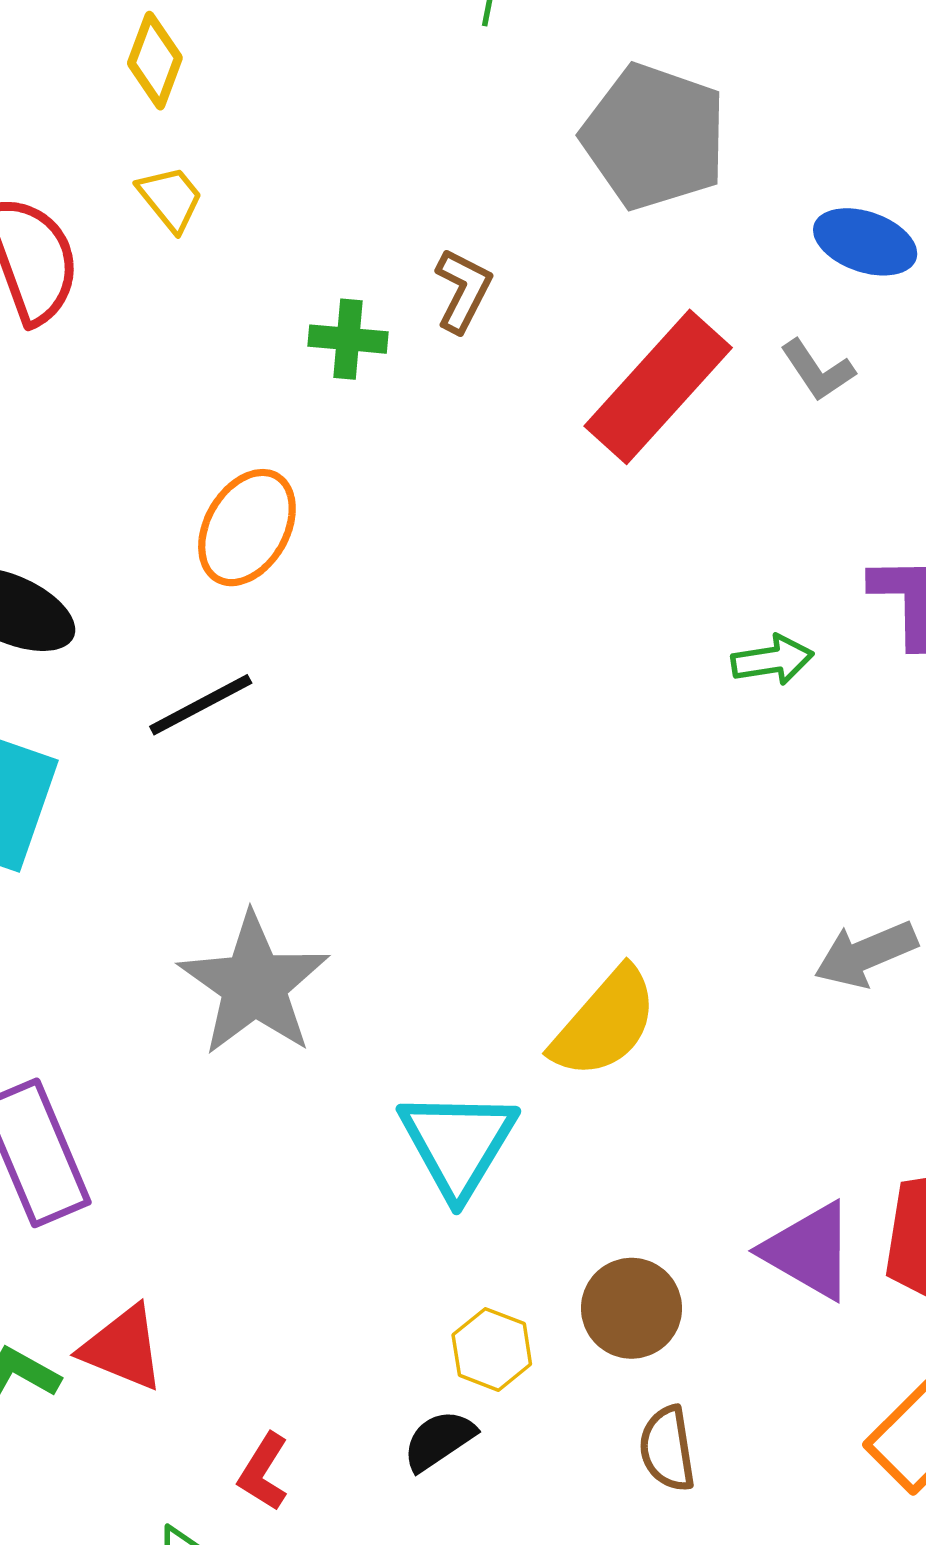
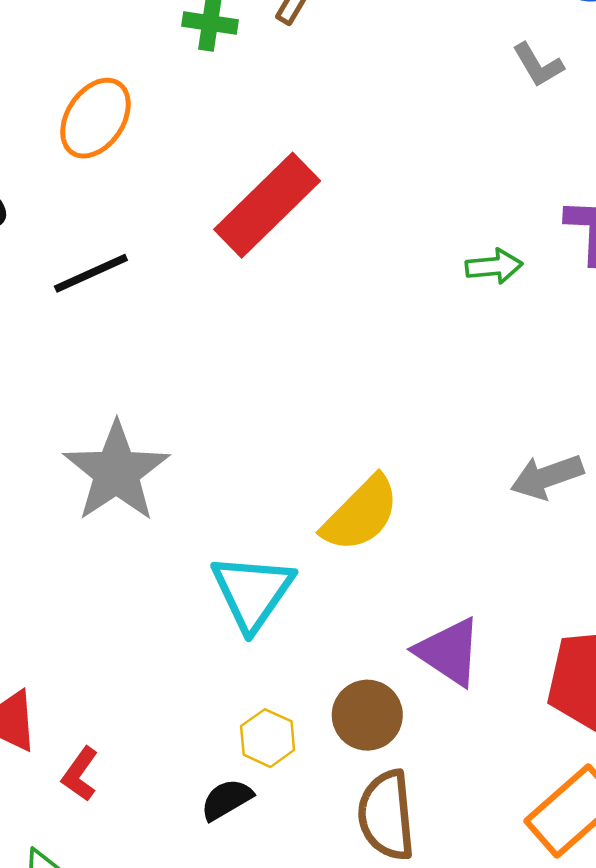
red rectangle: (658, 387) -> (267, 205), moved
orange ellipse: (247, 528) -> (95, 118), moved
purple triangle: (809, 1251) -> (449, 652), moved
brown semicircle: (667, 1449) -> (386, 815), size x1.5
red L-shape: (264, 1472) -> (80, 774), moved

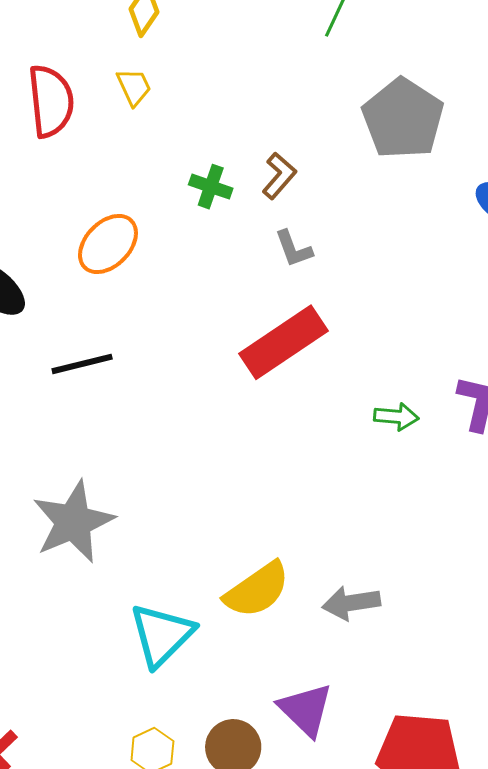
gray L-shape: (538, 65) -> (294, 249), moved
red rectangle: (267, 205) -> (284, 342), moved
gray arrow: (547, 477) -> (351, 603), moved

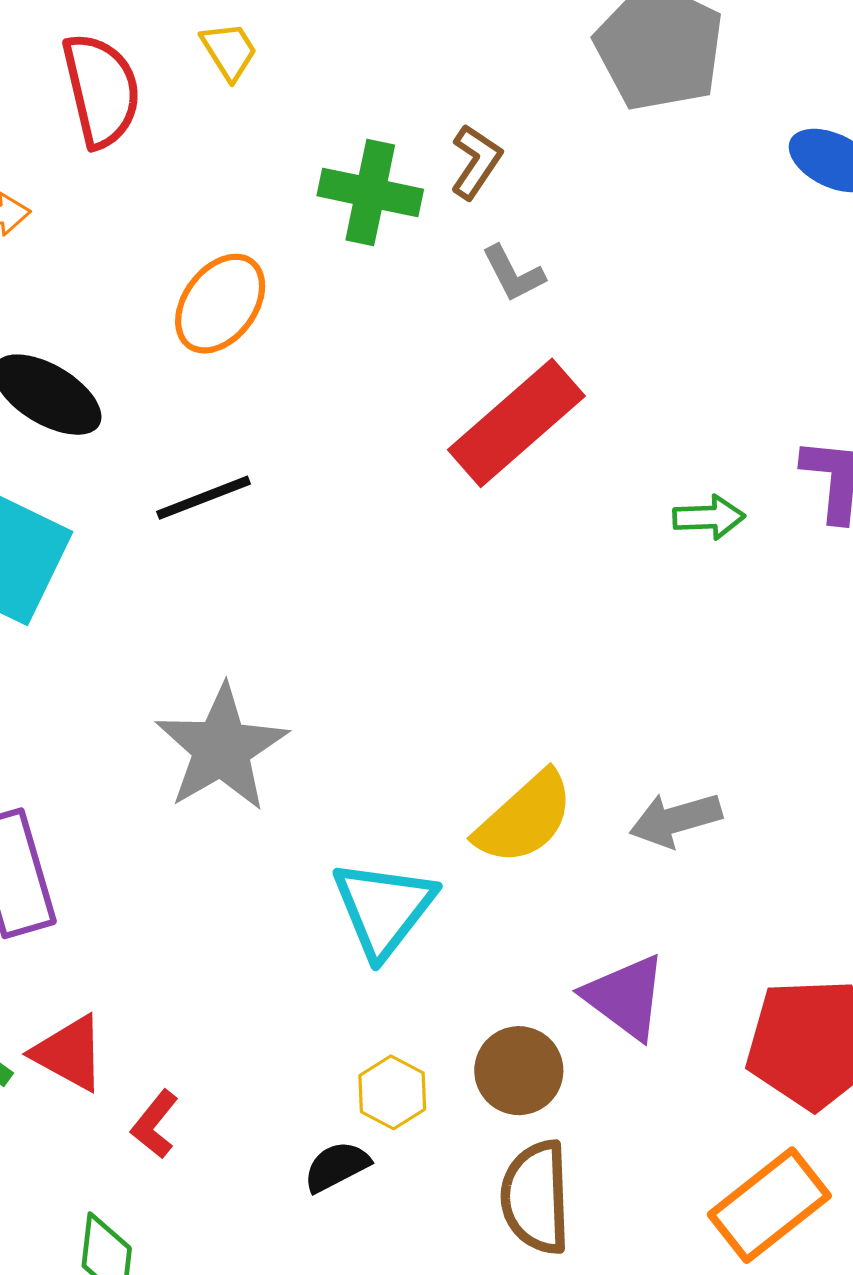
green cross: (211, 187) -> (370, 192), size x1.5

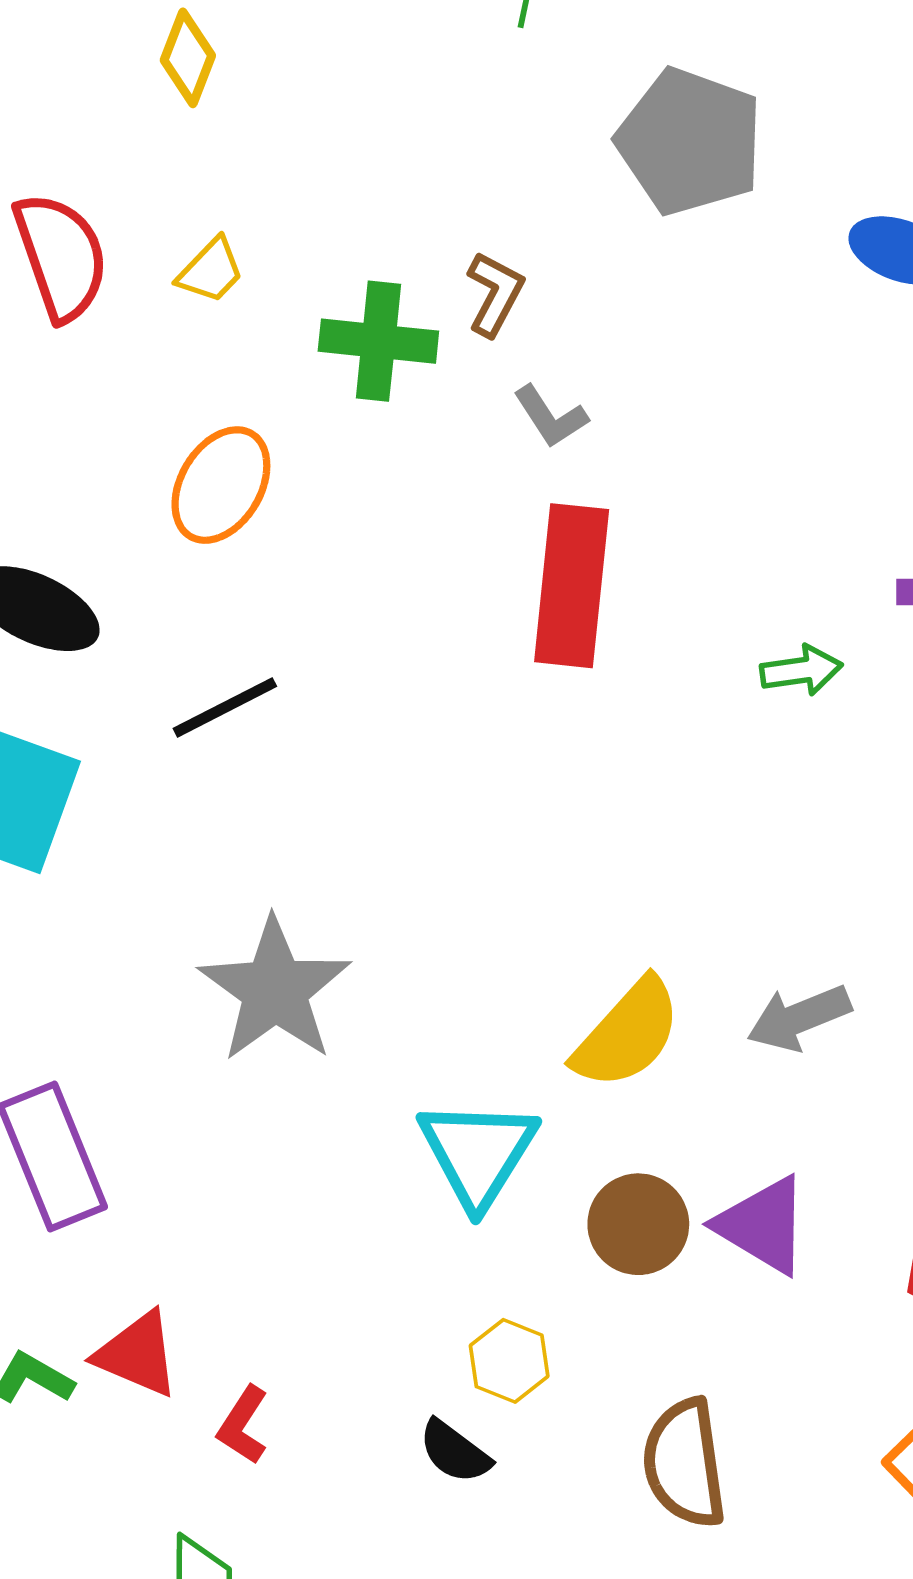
yellow trapezoid: (229, 51) -> (211, 271), moved, turned 82
red rectangle: (516, 423) -> (572, 586), turned -37
brown circle: (519, 1071) -> (638, 1224), moved
black semicircle: (337, 1167) -> (455, 1452), turned -110

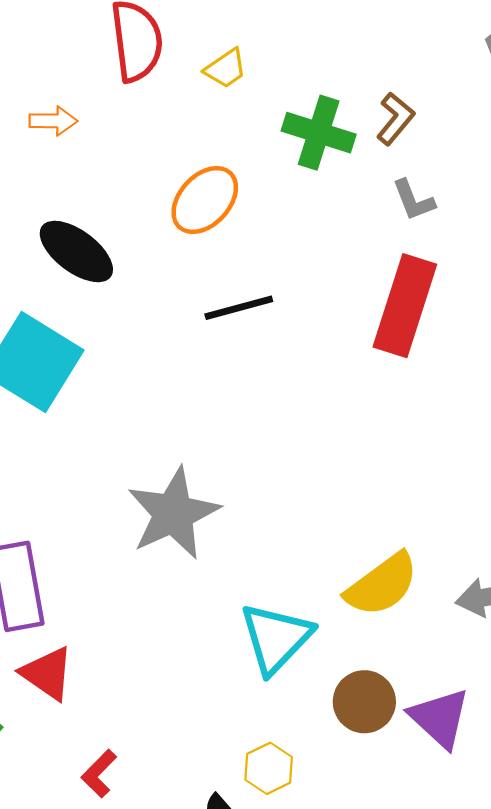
black line: (225, 707) -> (239, 308), moved
red triangle: (137, 1354) -> (47, 673), moved

